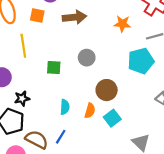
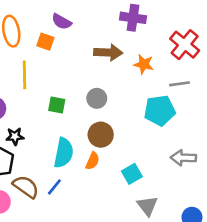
brown arrow: (74, 17) -> (108, 52), moved
brown circle: (107, 90) -> (101, 135), moved
cyan semicircle: (65, 107) -> (64, 153), size x1.6
cyan square: (112, 118) -> (132, 174), moved

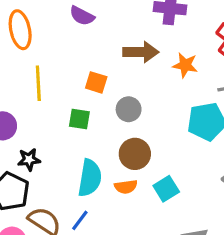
orange square: (45, 42) -> (96, 82), moved
orange semicircle: (92, 161) -> (126, 187), turned 60
cyan square: (132, 174) -> (166, 189), moved

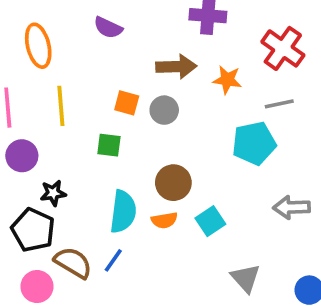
gray circle: (129, 109) -> (164, 110), moved

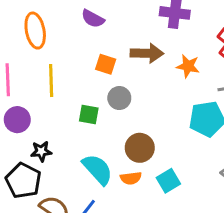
orange square: (127, 103) -> (106, 64), moved
gray circle: (164, 110) -> (119, 98), moved
cyan semicircle: (123, 212) -> (98, 169), turned -52

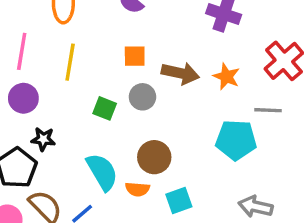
brown arrow: (147, 53) -> (180, 73), moved
orange square: (106, 64) -> (135, 56), turned -30

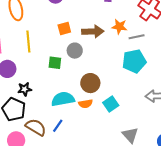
gray line: (268, 110) -> (137, 37), moved
cyan semicircle: (102, 172) -> (63, 99), turned -55

